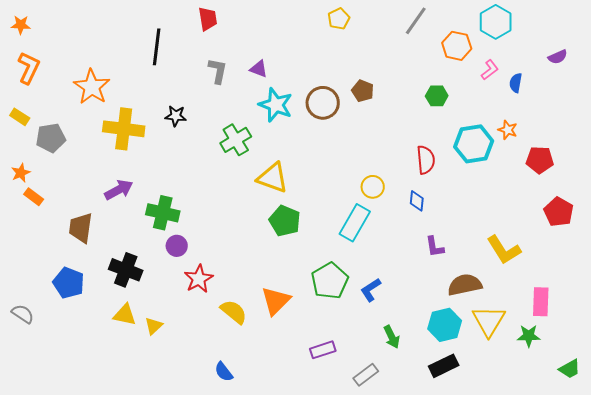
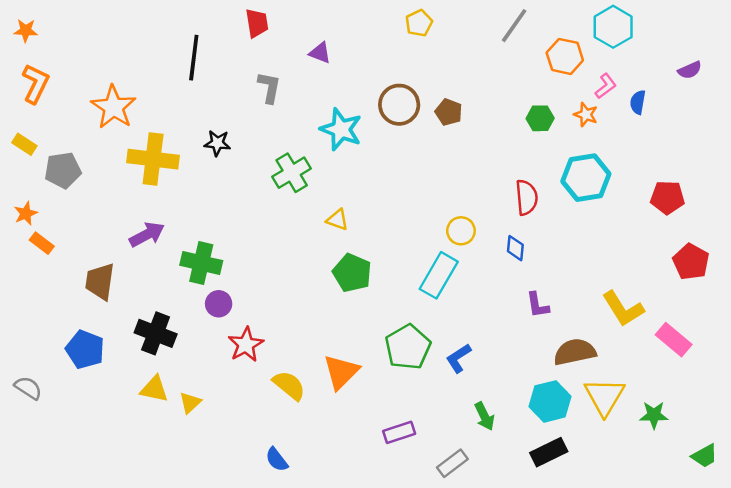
purple triangle: (259, 69) -> (320, 53), moved
brown circle: (323, 103) -> (399, 105), moved
orange star: (508, 130) -> (586, 115), moved
yellow triangle: (273, 178) -> (337, 220), size x0.6
pink rectangle: (541, 302) -> (674, 340), moved, turned -52

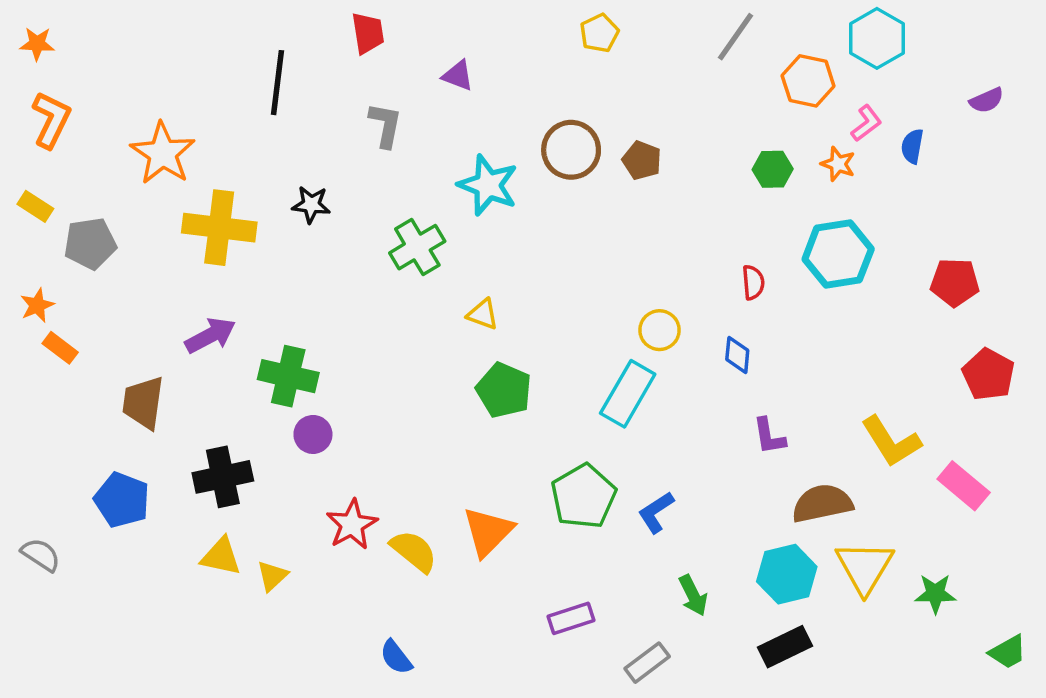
red semicircle: (527, 197) -> (753, 282), size x0.7
black cross: (156, 333) -> (223, 477), turned -33
red star: (246, 345) -> (352, 525), moved

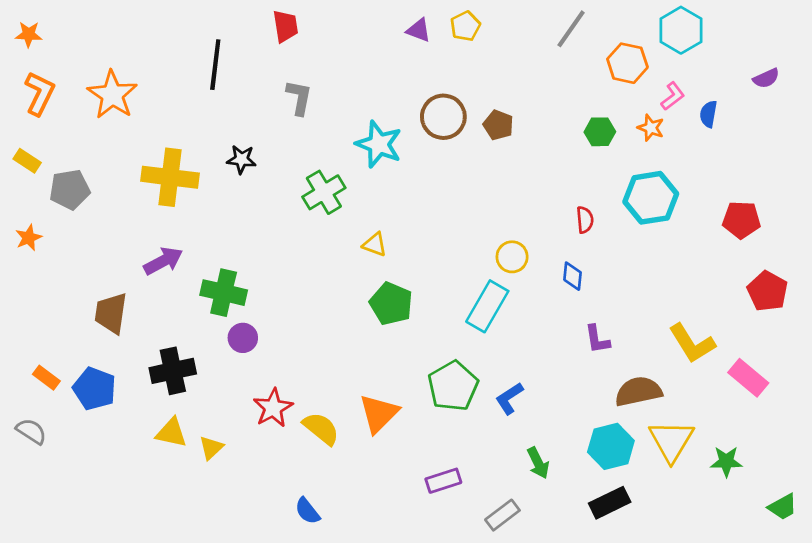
purple triangle: (458, 76) -> (419, 30), moved
orange star: (163, 153) -> (112, 95), moved
orange rectangle: (60, 348) -> (46, 378), moved

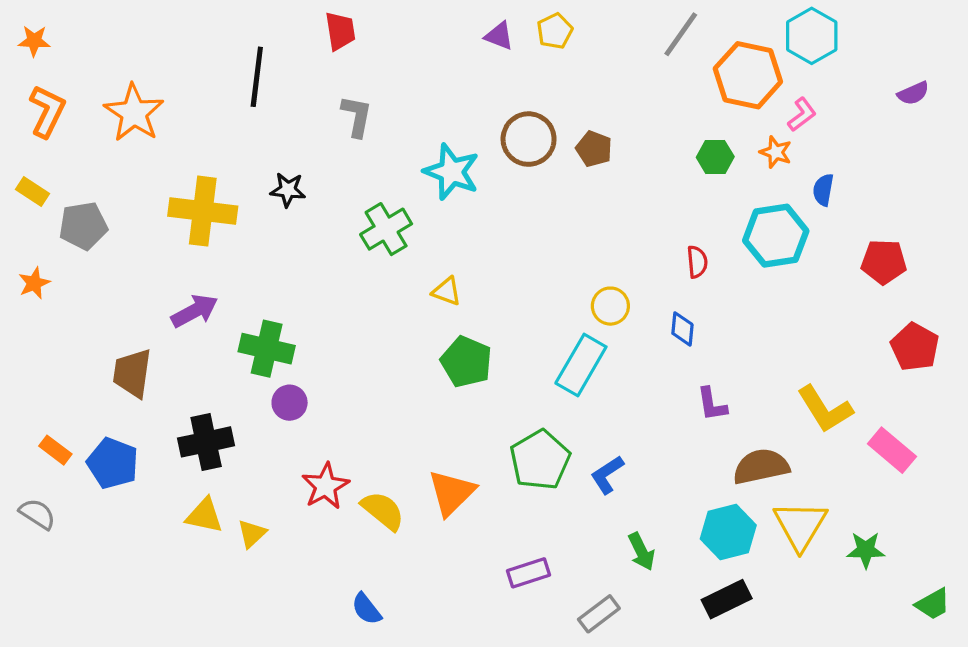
orange hexagon: (627, 63) -> (748, 75), size x1.4
blue semicircle: (708, 114) -> (823, 190), moved

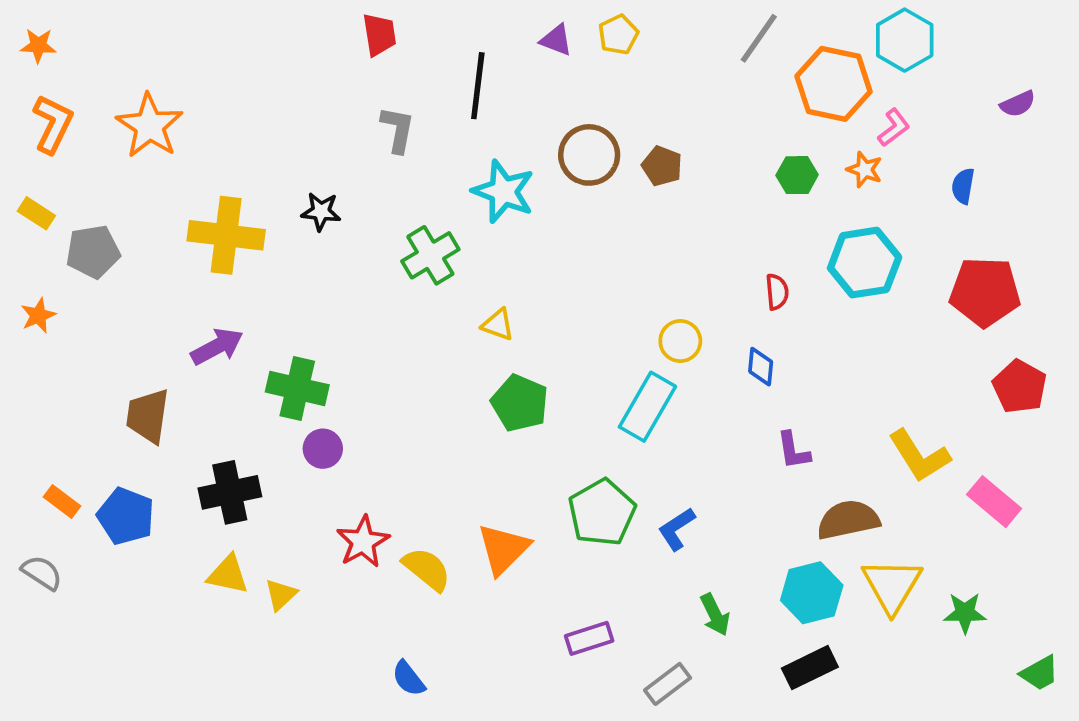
black line: (257, 77) -> (478, 86), moved
blue semicircle: (823, 190) -> (963, 186), moved
red pentagon: (884, 262) -> (985, 292), size x1.4

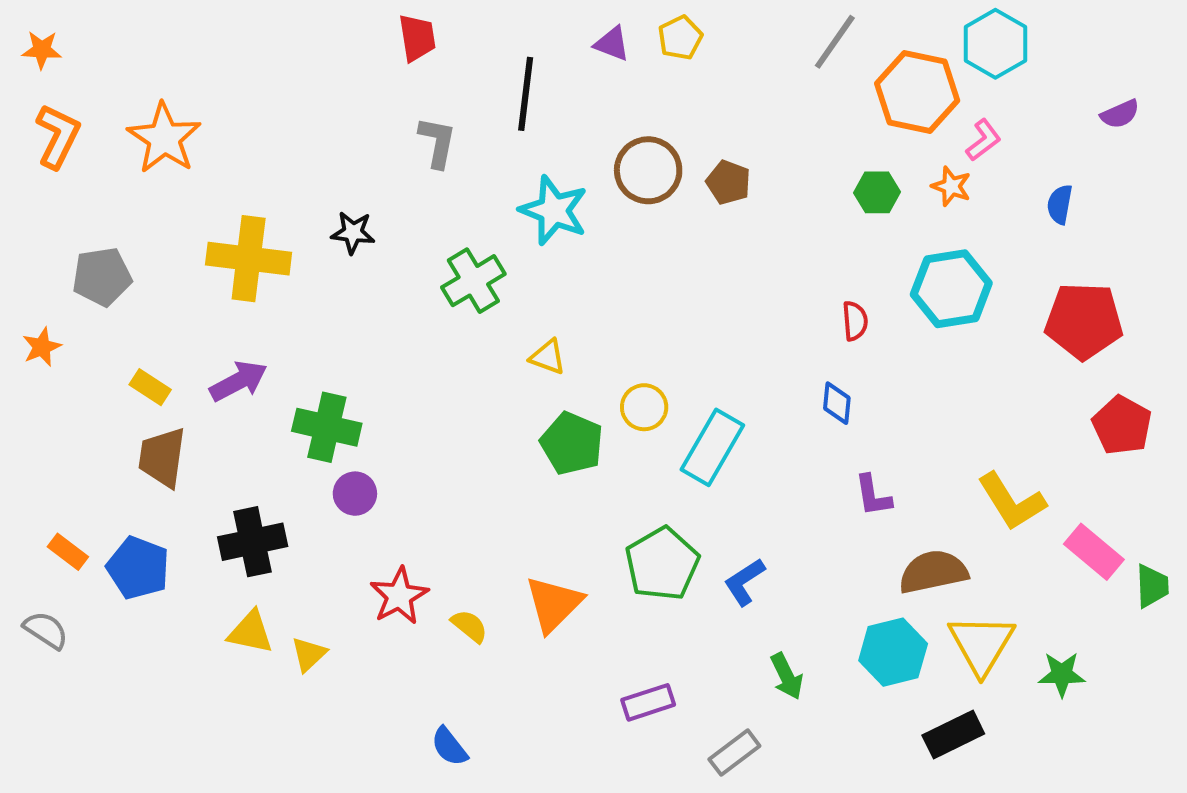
yellow rectangle: (36, 213) -> (150, 387), moved
yellow circle: (680, 341) -> (644, 407), moved
yellow semicircle: (427, 569) -> (469, 626), size x0.7
black rectangle: (810, 668) -> (953, 734), moved
green trapezoid: (1040, 673) -> (1152, 586), moved, turned -63

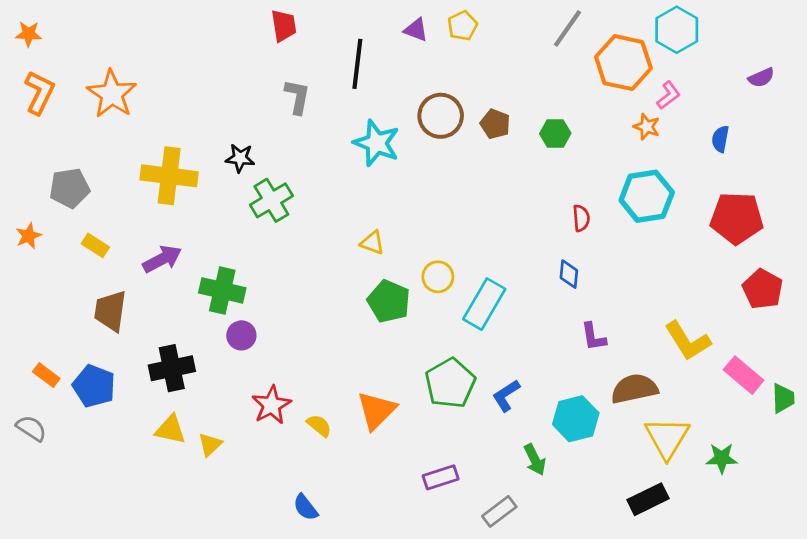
green hexagon: (877, 192) -> (555, 134), moved
green cross: (473, 281) -> (271, 200), moved
yellow rectangle: (150, 387) -> (95, 245), moved
cyan hexagon: (893, 652) -> (576, 419), moved

